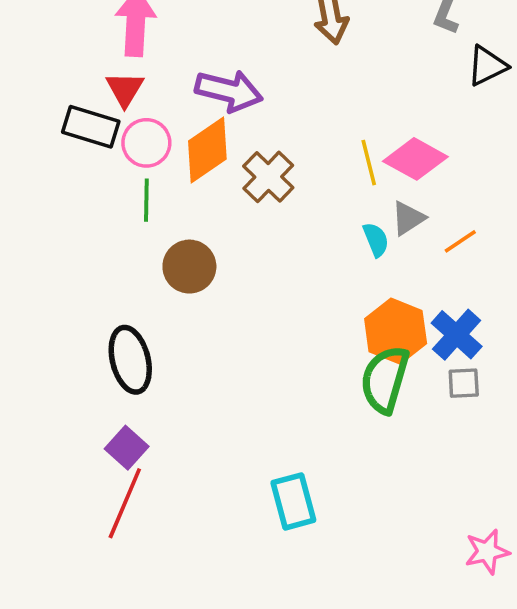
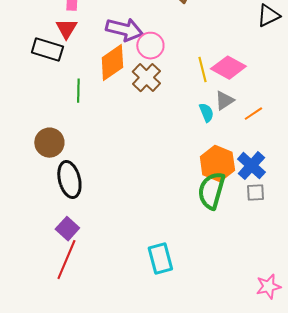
pink circle: (146, 143) -> (150, 46), moved
brown circle: (189, 267) -> (49, 143), moved

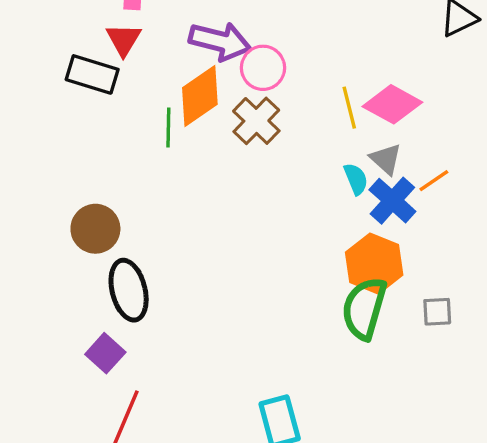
green line: (78, 91) -> (168, 128), moved
gray triangle: (224, 101) -> (386, 159), turned -45
blue cross: (251, 166) -> (392, 201), moved
purple square: (67, 229) -> (105, 353), moved

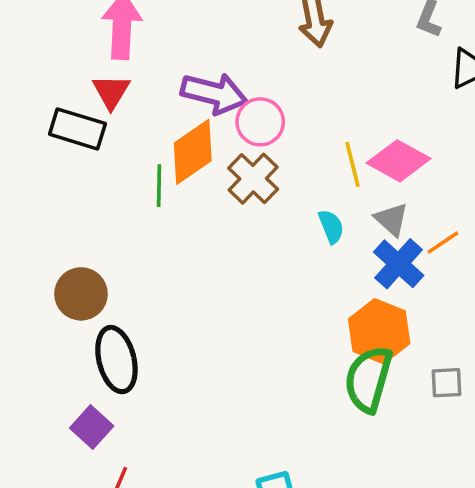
cyan semicircle: (356, 179) -> (331, 227), moved

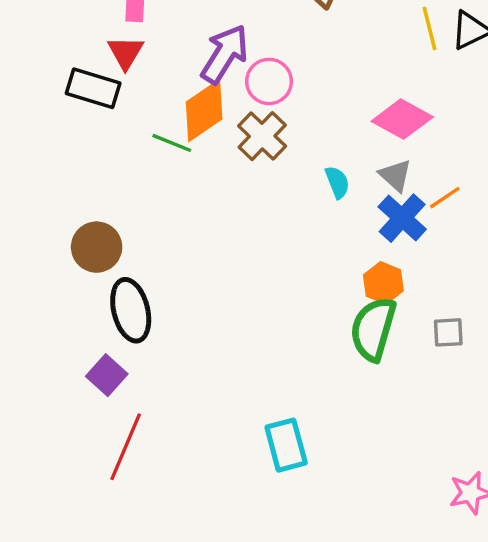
purple arrow: (214, 93) -> (225, 54), turned -72
yellow line: (352, 164) -> (429, 29), moved
green line: (159, 186) -> (172, 143), turned -69
orange hexagon: (379, 331) -> (383, 283), size x0.7

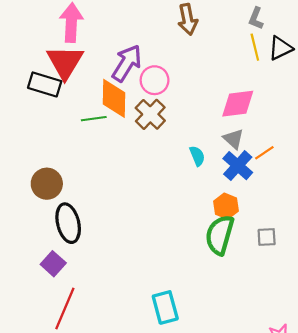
red triangle: (126, 52) -> (65, 62), size x1.6
orange diamond: (204, 110) -> (114, 98), turned -54
pink diamond: (402, 119) -> (238, 104), turned -36
green line: (172, 143) -> (94, 119), turned -30
cyan semicircle: (337, 182) -> (197, 156), moved

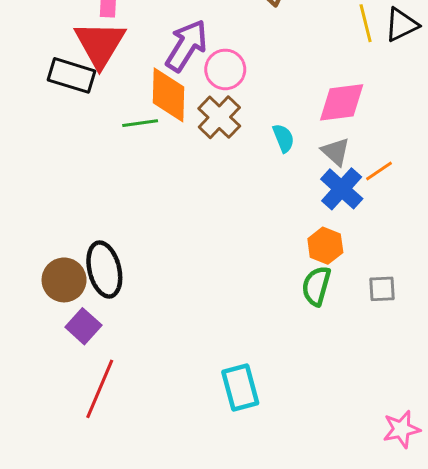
cyan semicircle: (197, 156) -> (283, 138), moved
brown circle: (47, 184) -> (64, 280), moved
green semicircle: (220, 235) -> (316, 286), size x0.7

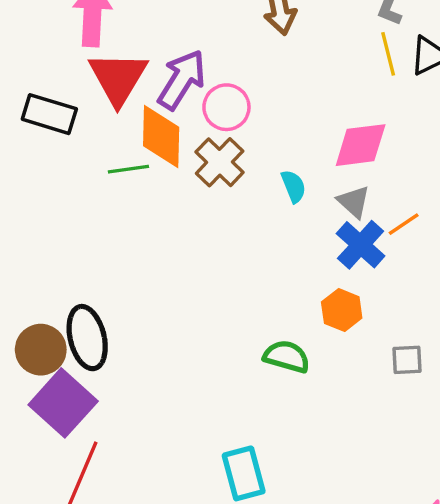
red triangle: (100, 44) -> (118, 78), moved
green semicircle: (316, 286) -> (287, 357), moved, turned 90
purple square: (83, 326) -> (63, 403), size x1.6

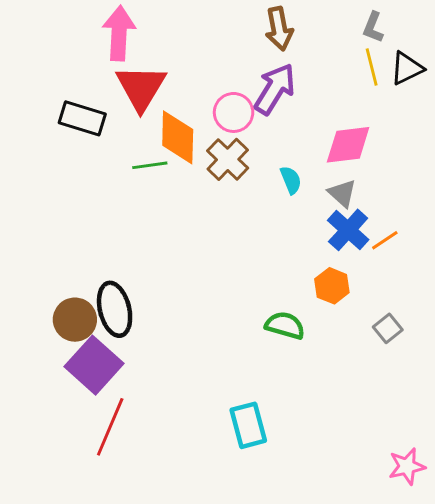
purple arrow: (182, 80) -> (275, 89), moved
orange line: (404, 224) -> (385, 240), moved
gray square: (407, 360) -> (388, 328), turned -36

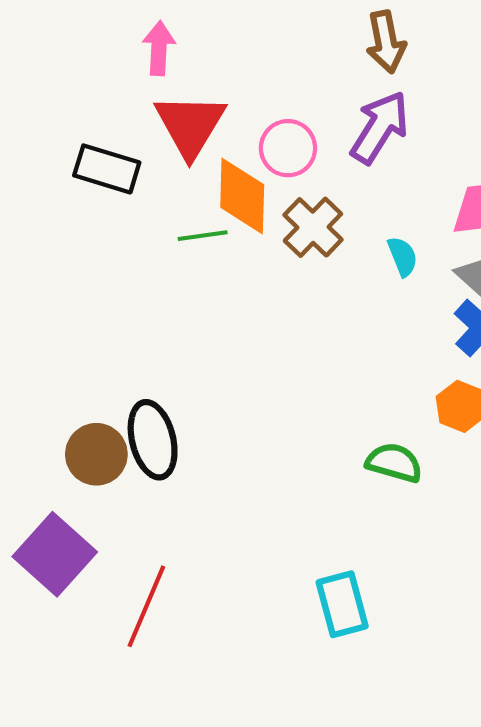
pink arrow: (119, 33) -> (159, 48), size x0.7
pink circle: (234, 112) -> (288, 148), moved
purple square: (94, 365) -> (55, 554), moved

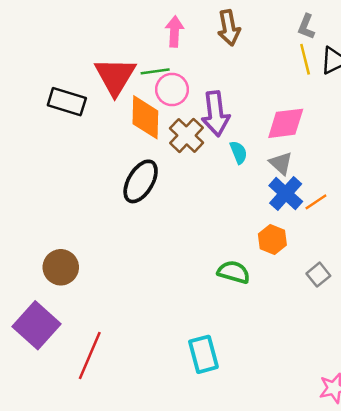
pink arrow: (159, 48) -> (174, 31), moved
purple arrow: (380, 127) -> (216, 114), moved, turned 141
green line: (203, 236) -> (155, 71), moved
black ellipse: (153, 440) -> (141, 181), moved, turned 45

